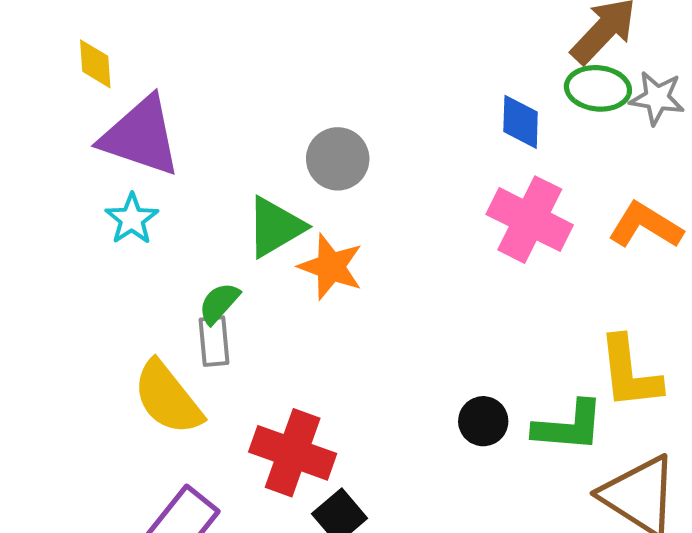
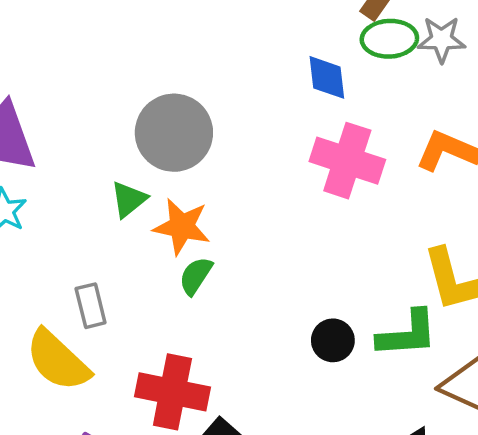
gray circle: (338, 159) -> (174, 133), size x1.4
green triangle: (275, 227) -> (129, 199), size x0.7
green semicircle: (219, 303) -> (196, 276), moved

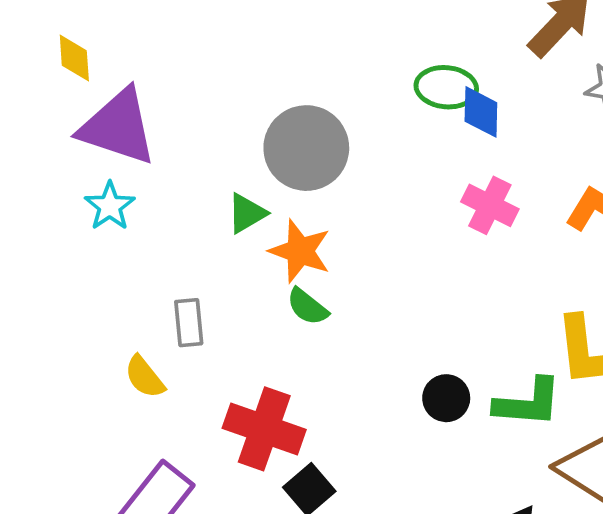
green ellipse: (389, 39) -> (446, 87), moved
pink cross: (347, 161) -> (490, 205), size x0.7
green semicircle: (196, 276) -> (307, 307), turned -93
yellow semicircle: (58, 360) -> (145, 377), size x0.6

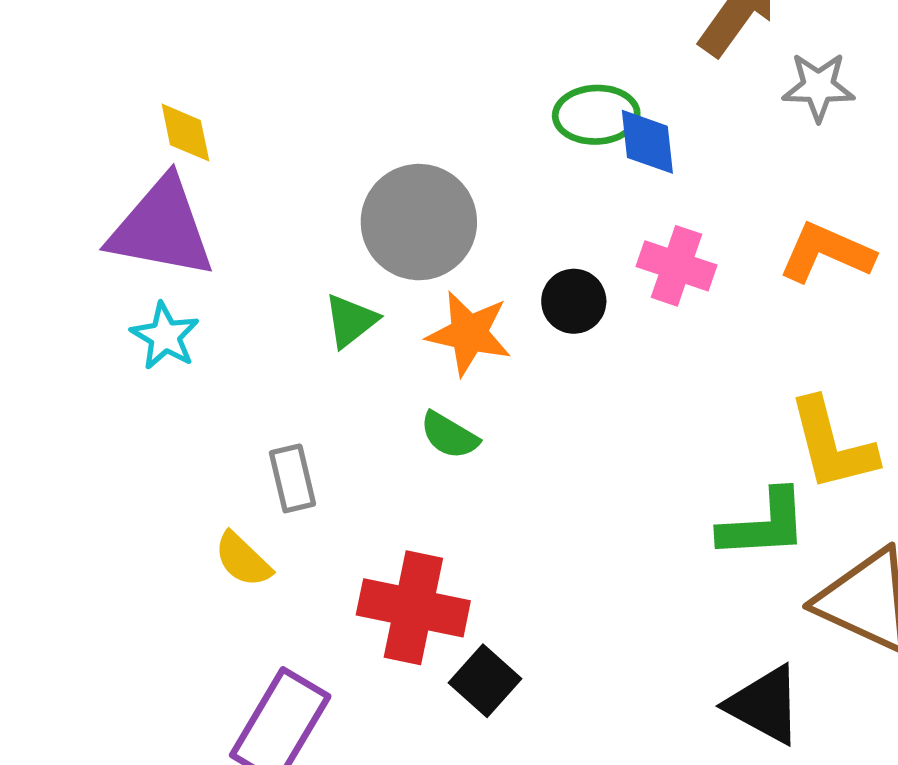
yellow diamond: (74, 58) -> (185, 133), moved
orange star: (300, 251) -> (469, 333), moved
black circle: (446, 398) -> (574, 301), moved

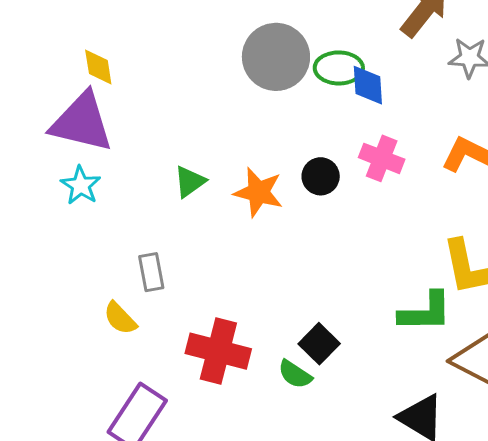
gray circle: (419, 222) -> (276, 57), moved
green semicircle: (449, 435) -> (295, 374), moved
black square: (485, 681) -> (319, 344), moved

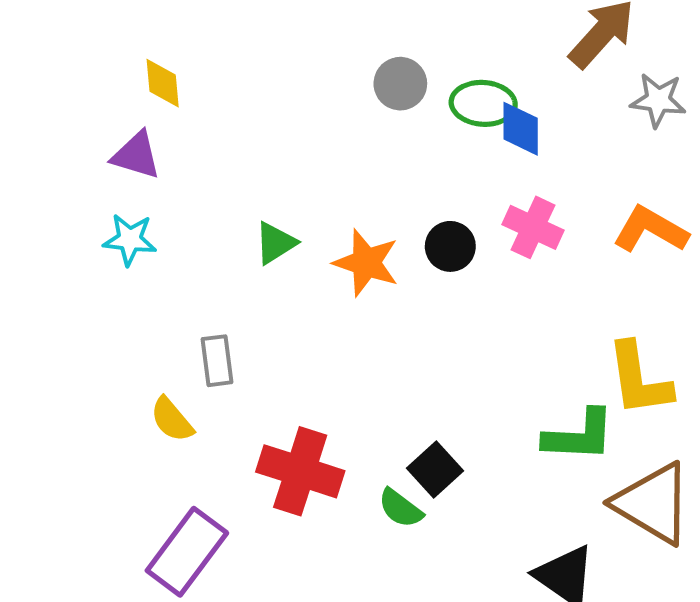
gray circle: (276, 57) -> (400, 84), size x0.6
purple triangle: (82, 122) -> (136, 155), size x0.6
cyan star: (81, 185) -> (130, 239), turned -30

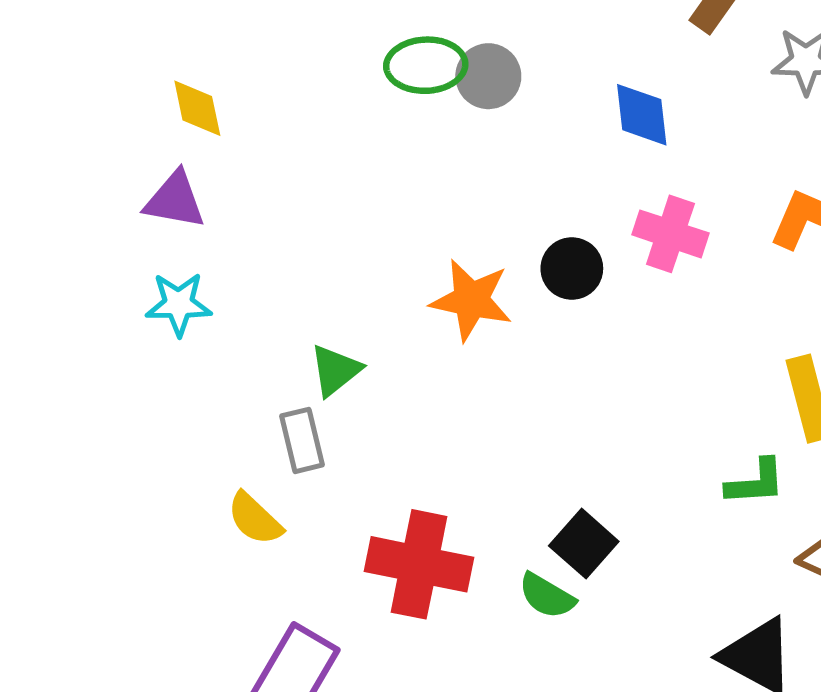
green ellipse: (483, 103) -> (426, 65), moved
green triangle: (275, 243) -> (335, 370), moved
green L-shape: (579, 436) -> (756, 482), size x0.7

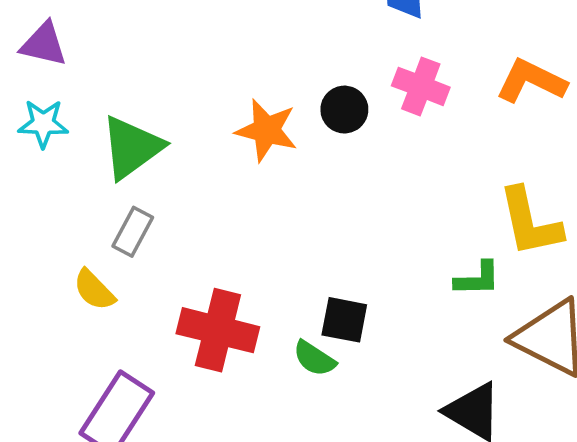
green triangle: (335, 370) -> (132, 147), moved, size x1.6
gray rectangle: (302, 440) -> (133, 232), turned 39
black square: (584, 544) -> (344, 320), turned -33

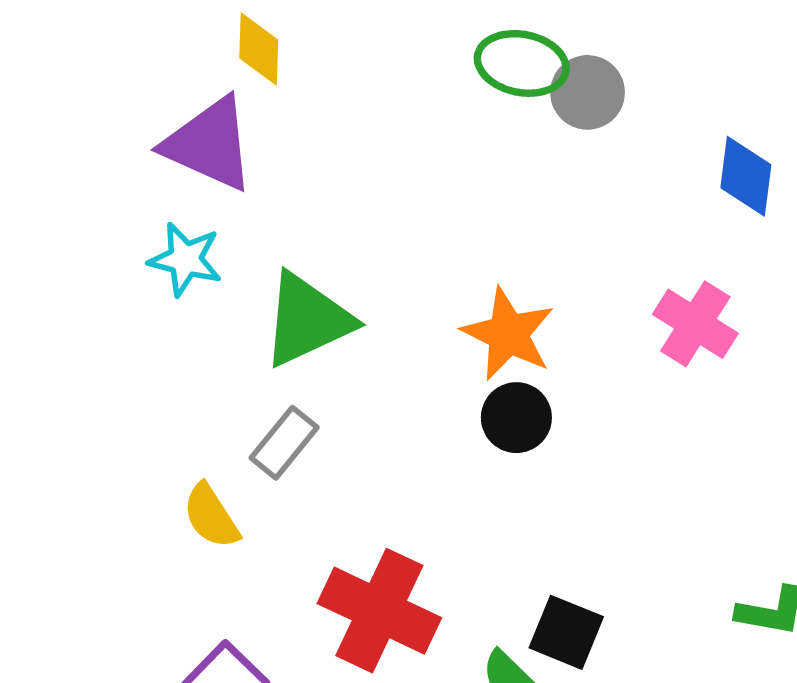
purple triangle: (44, 44) -> (209, 144), size x1.4
pink cross: (421, 86) -> (695, 324), moved
black circle: (344, 110) -> (516, 418), moved

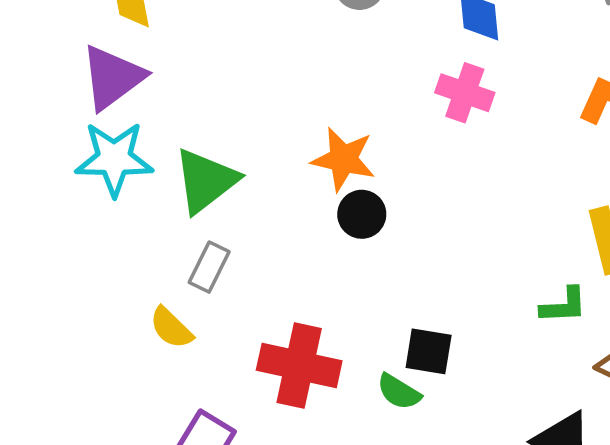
purple triangle: (209, 144) -> (113, 77), turned -48
cyan star: (185, 259) -> (114, 159), size x1.5
pink cross: (695, 324) -> (465, 93), moved

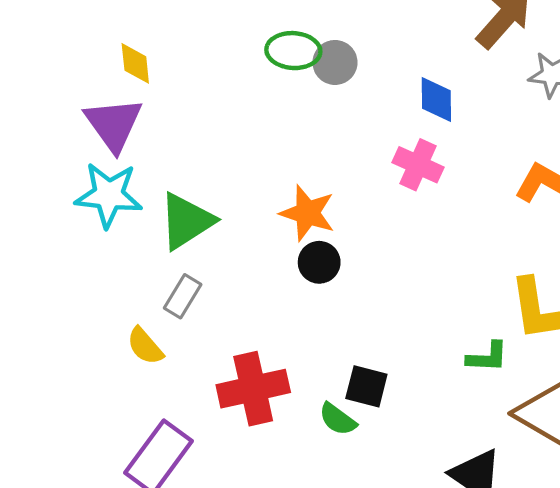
purple triangle: (113, 77) -> (114, 124), turned -34
red cross: (299, 366) -> (253, 389), turned -30

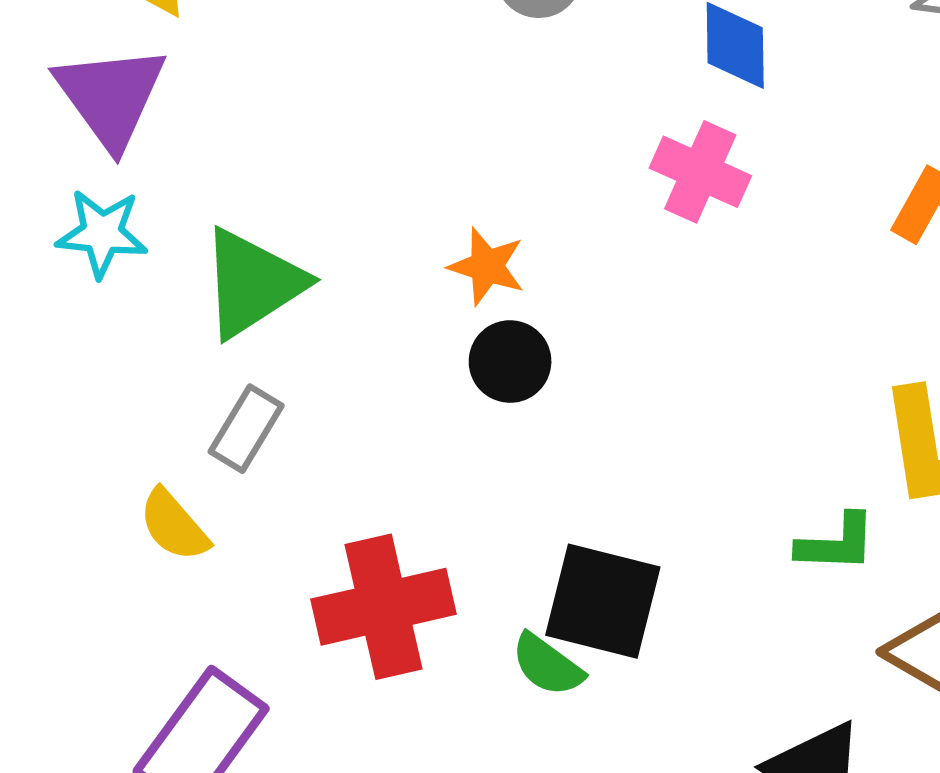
cyan star: (109, 195) -> (102, 233), size x0.7
orange star: (307, 213) -> (487, 266), size x0.7
black square: (366, 386) -> (603, 601), size x1.4

